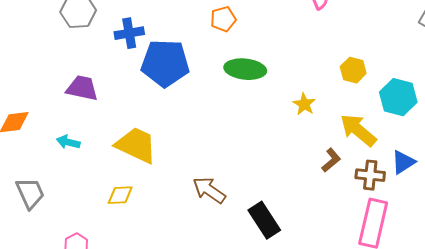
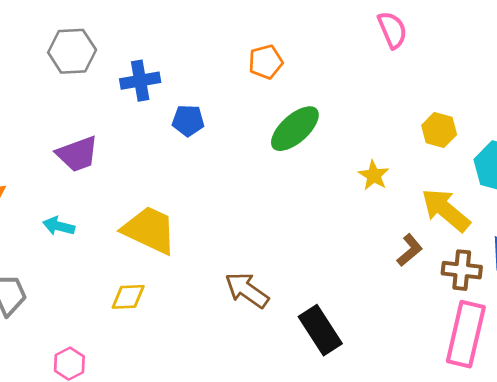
blue pentagon: (165, 63) -> (188, 121), size x0.5
green ellipse: (245, 69) -> (295, 129), turned -48
purple trapezoid: (82, 88) -> (77, 154), turned 148

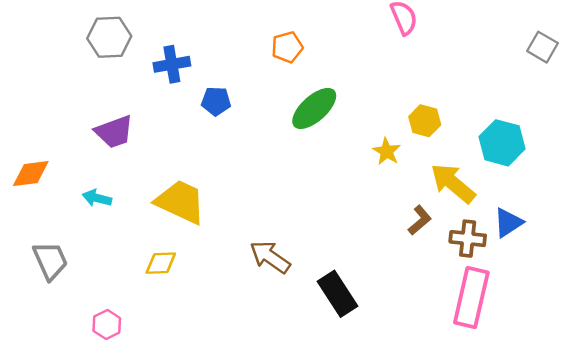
yellow hexagon: (439, 130) -> (425, 121), moved

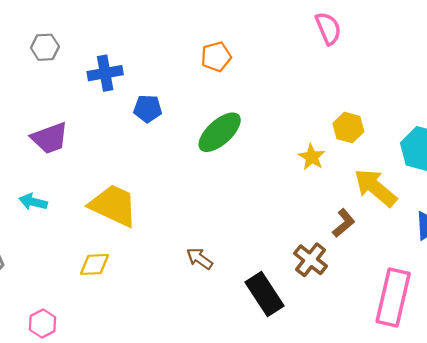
gray hexagon: (109, 37) -> (45, 47), size x0.7
green ellipse: (314, 108) -> (220, 132), moved
brown cross: (468, 239) -> (311, 260), moved, turned 32
brown arrow: (270, 257) -> (200, 259), size x0.7

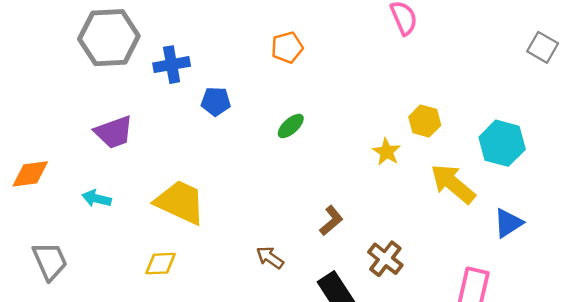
gray hexagon: (45, 47) -> (109, 38), size x2.0
green ellipse: (220, 132) -> (291, 126), size x0.6
brown L-shape: (344, 223) -> (331, 221), moved

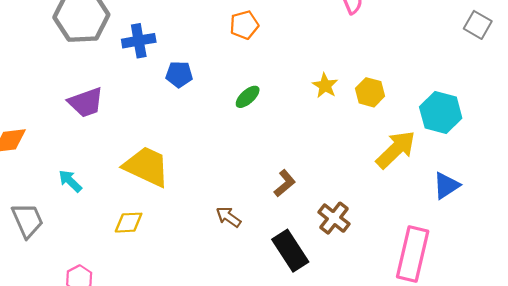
yellow star: (387, 152) -> (325, 86), moved
yellow arrow: (453, 184) -> (396, 150), turned 96
cyan arrow: (97, 198) -> (70, 181), moved, turned 30

